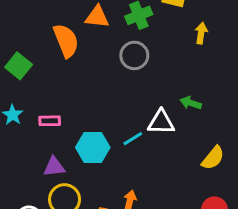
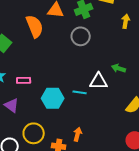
cyan line: (133, 139) -> (80, 92), turned 40
purple triangle: (54, 167) -> (12, 105), moved, turned 42

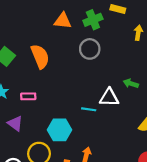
orange semicircle: (35, 26) -> (40, 56), moved
cyan hexagon: (53, 98) -> (60, 130), moved

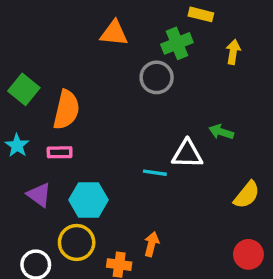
green cross: (93, 20) -> (177, 43), moved
orange semicircle: (40, 56) -> (66, 110), moved, turned 35
cyan hexagon: (60, 130) -> (88, 200), moved

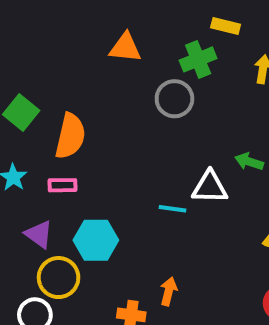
yellow circle: (77, 242) -> (59, 278), moved

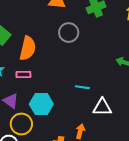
gray circle: (174, 99) -> (69, 33), moved
white triangle: (210, 187) -> (102, 107), moved

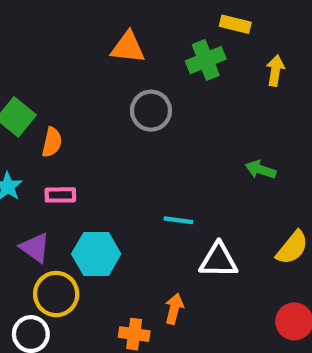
orange semicircle: (28, 48) -> (52, 142), moved, size x0.6

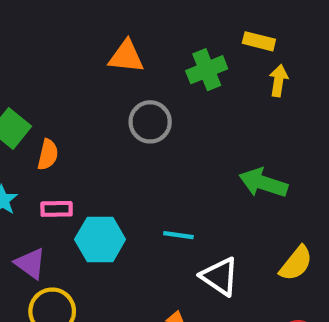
yellow rectangle: (235, 24) -> (259, 41), moved
green arrow: (261, 170) -> (263, 183), size x1.5
cyan hexagon: (96, 254) -> (100, 239), moved
white triangle: (218, 260) -> (220, 276), turned 33

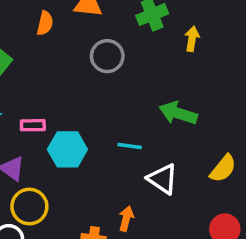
yellow arrow: (279, 81) -> (192, 39), moved
orange semicircle: (48, 155) -> (45, 23), moved
green arrow: (263, 183) -> (178, 113), moved

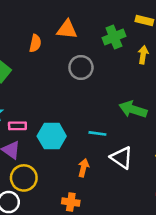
pink rectangle: (33, 125) -> (17, 126), moved
orange arrow: (126, 219) -> (83, 168), moved

